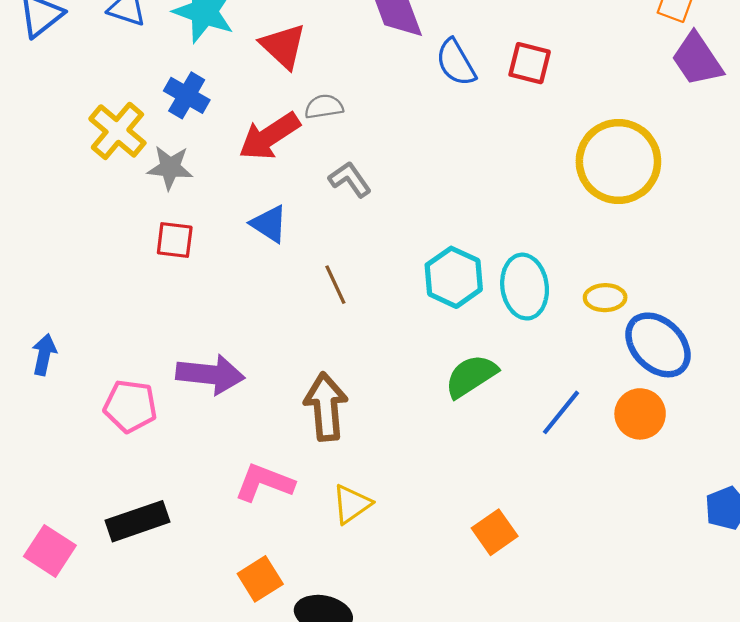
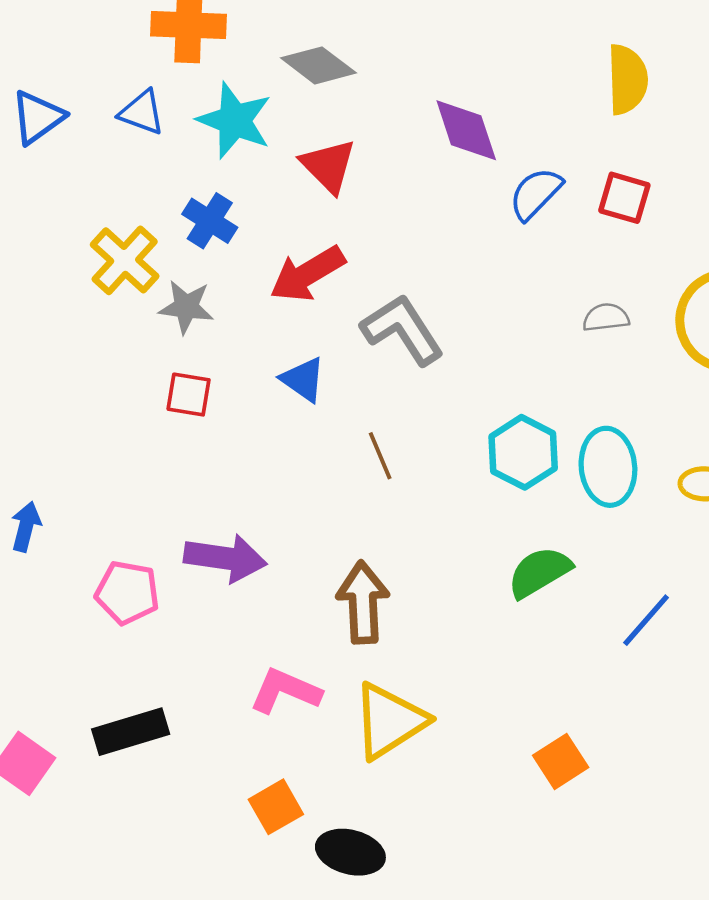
blue semicircle: (456, 62) -> (536, 194), turned 72
gray semicircle: (324, 107) -> (606, 317), moved
gray L-shape: (350, 179) -> (402, 330), size x1.6
yellow triangle: (352, 504) -> (389, 721), size x1.6

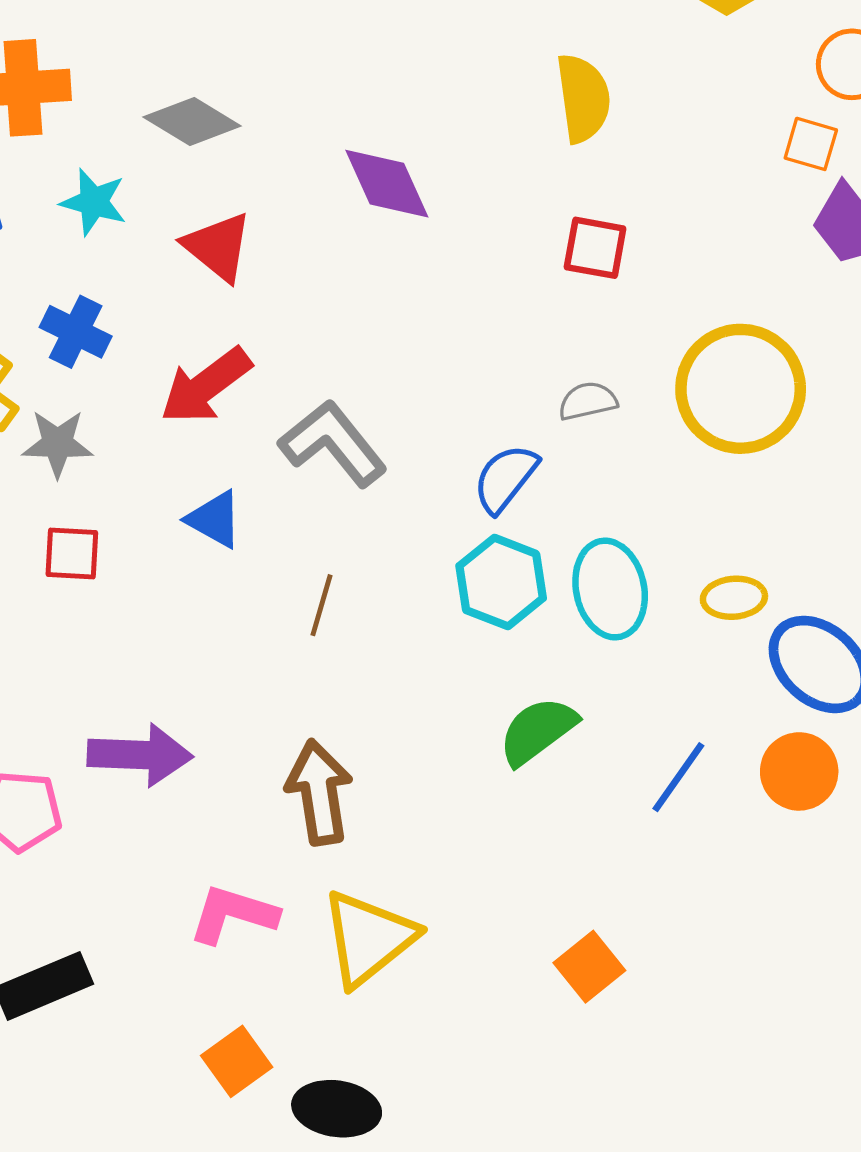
cyan star: (235, 120) -> (94, 202), size x0.7
blue semicircle: (536, 194) -> (505, 478), moved
brown line: (380, 456) -> (322, 605), turned 45

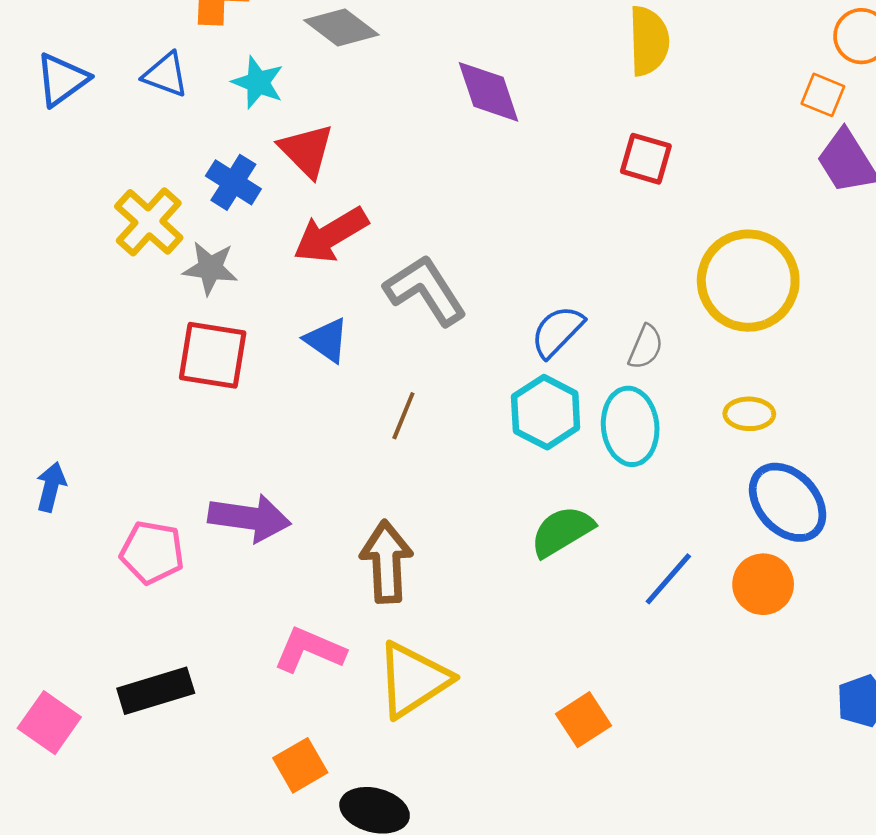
red triangle: (218, 247) -> (306, 150), moved
gray semicircle: (588, 401) -> (646, 347), moved, turned 120
red square: (72, 553) -> (213, 355), size x1.5
yellow ellipse: (734, 598) -> (749, 414), moved

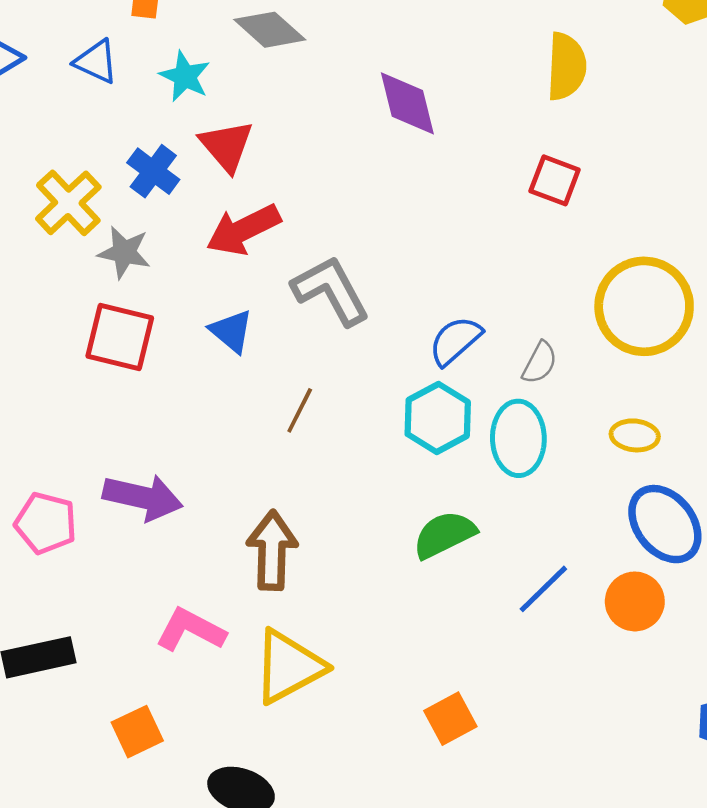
orange square: (300, 765) -> (137, 732), moved

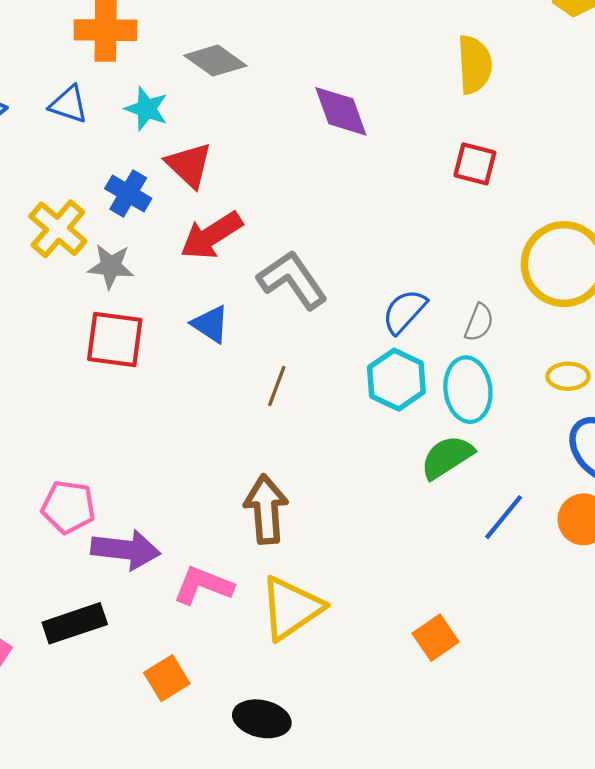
purple arrow: (143, 497) -> (126, 550), moved
green semicircle: (444, 535) -> (447, 457), moved

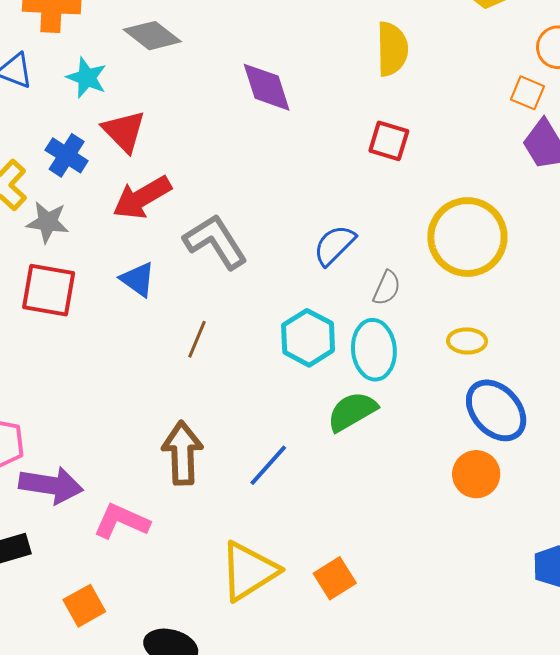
blue semicircle: (404, 311) -> (334, 245), moved
blue line: (504, 517) -> (268, 465), moved
yellow triangle: (291, 608) -> (249, 571), moved

